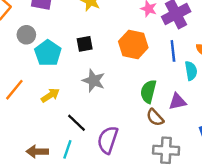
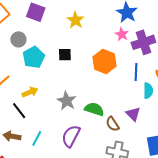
gray star: (94, 81) -> (67, 101), moved
green semicircle: (148, 91) -> (94, 109), moved, turned 84
purple triangle: (178, 101) -> (133, 114), turned 49
black line: (77, 123) -> (19, 111), moved

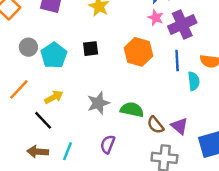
gray circle: (18, 39) -> (28, 47), moved
gray star: (67, 101) -> (98, 103), turned 30
purple triangle: (133, 114) -> (179, 126), moved
purple semicircle: (71, 136) -> (108, 144), size x0.7

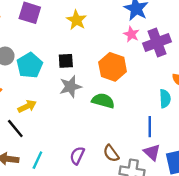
blue line: (177, 61) -> (150, 127), moved
gray star: (98, 103) -> (70, 87), moved
green semicircle: (132, 110) -> (103, 101), moved
brown semicircle: (155, 125) -> (111, 153), moved
purple triangle: (179, 126) -> (152, 152), moved

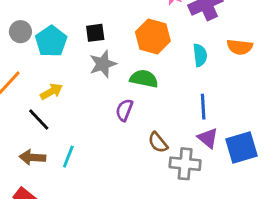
cyan semicircle: (165, 99) -> (200, 55), moved
purple semicircle: (77, 156) -> (124, 110), moved

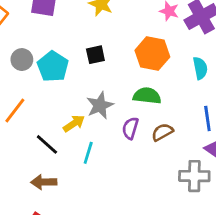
gray star: (103, 64) -> (100, 105), moved
yellow arrow: (51, 92) -> (74, 123), moved
brown semicircle: (158, 142) -> (162, 132), moved, turned 105
cyan line: (68, 157) -> (88, 153), moved

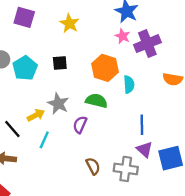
cyan semicircle: (200, 68) -> (129, 84), moved
gray star: (100, 105) -> (58, 104), turned -30
brown semicircle: (162, 132) -> (93, 166), moved, turned 84

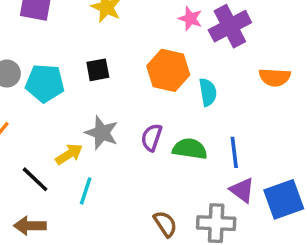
cyan pentagon: (25, 68) -> (45, 83), turned -30
green semicircle: (96, 101) -> (190, 149), moved
purple semicircle: (80, 125) -> (152, 137), moved

